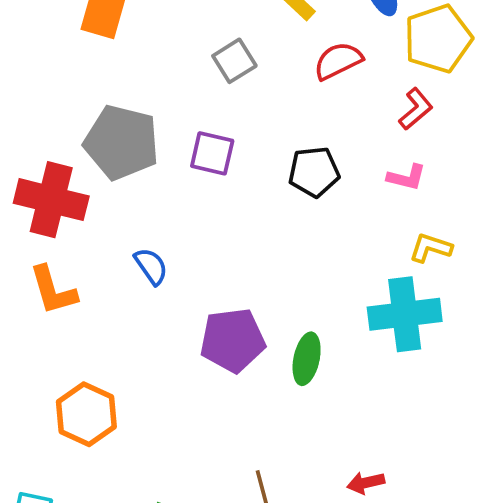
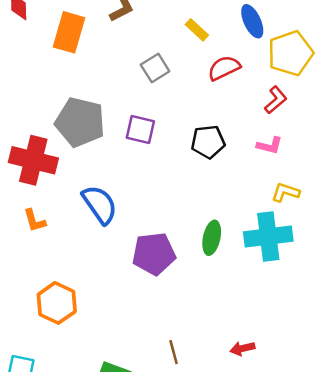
blue semicircle: (151, 266) -> (100, 205), size x1.6
orange L-shape: (53, 290) -> (35, 221), size x0.7
green ellipse: (307, 359) -> (212, 238), moved

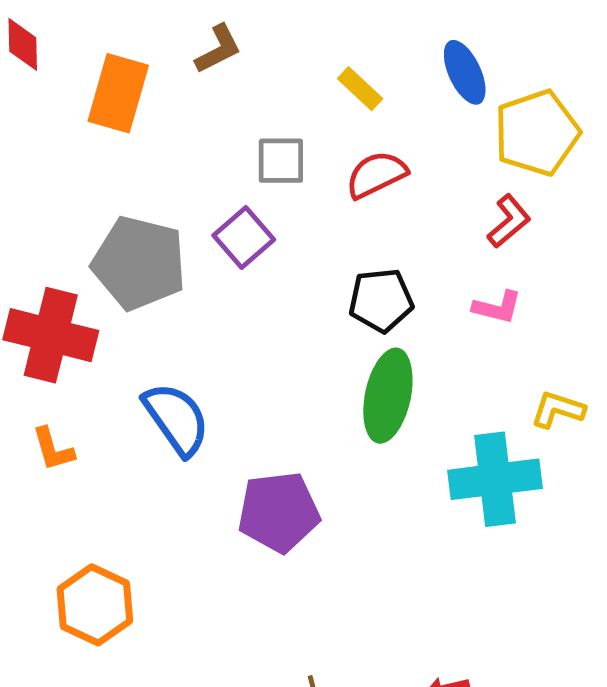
gray square: (155, 68) -> (281, 161), turned 32
red semicircle: (224, 68) -> (376, 175), moved
purple square: (140, 130) -> (244, 237), moved, turned 36
yellow L-shape: (285, 192) -> (558, 410), moved
green ellipse: (212, 238) -> (388, 396), moved, size x1.4

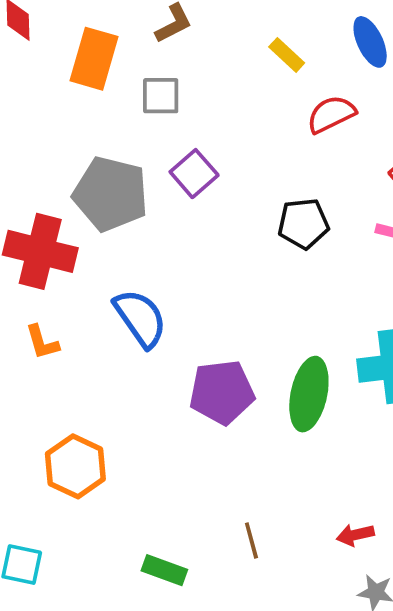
gray square: (281, 161) -> (161, 96), moved
red semicircle: (376, 175) -> (331, 114), moved
green ellipse: (388, 396) -> (309, 394), moved

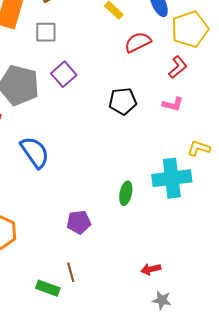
purple pentagon: (222, 392) -> (79, 222), moved, size x0.7
green ellipse: (309, 394) -> (126, 193), size x0.6
brown line: (251, 540) -> (71, 272), moved

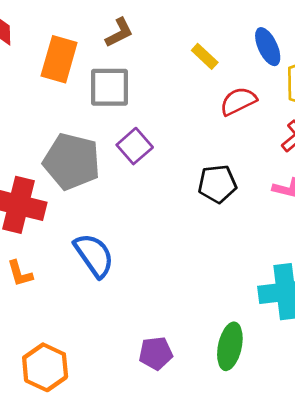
gray square: (46, 32) -> (109, 87), size x1.4
green ellipse: (126, 193) -> (230, 346), moved, size x1.4

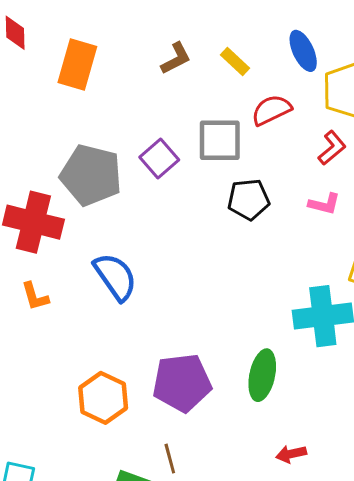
brown L-shape: (119, 33) -> (176, 58), moved
gray square: (109, 87) -> (220, 140), moved
purple pentagon: (156, 353) -> (182, 383), size x1.6
orange hexagon: (45, 367) -> (103, 398), moved

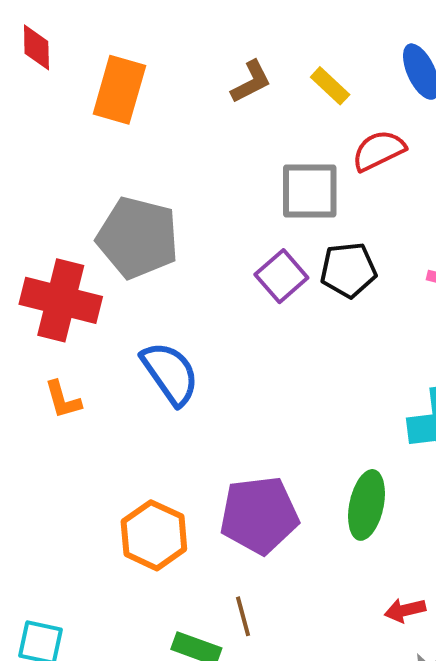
purple square: (159, 158) -> (281, 276), moved

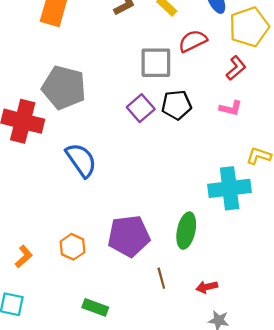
orange L-shape: (63, 400) -> (24, 257), moved, turned -115
orange hexagon: (154, 535) -> (72, 247), size x0.7
brown line: (243, 616) -> (161, 278), moved

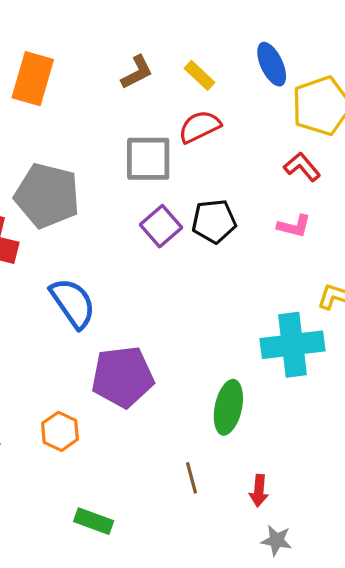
red semicircle: (193, 41) -> (199, 127), moved
gray square: (156, 63) -> (148, 159), moved
red L-shape: (236, 68) -> (302, 167), turned -90
purple pentagon: (129, 236) -> (123, 377), moved
red arrow: (207, 287) -> (259, 491), turned -72

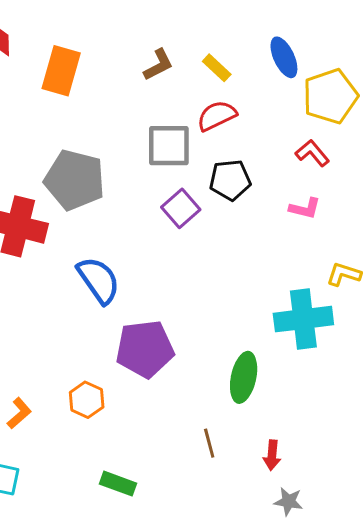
black pentagon: (214, 221) -> (230, 180), moved

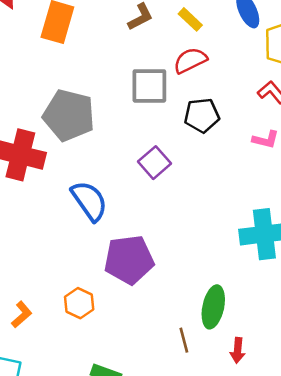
purple square: (181, 208) -> (155, 163), moved
green ellipse: (244, 377) -> (213, 307), moved

